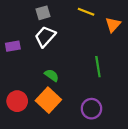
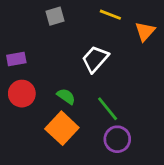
white trapezoid: (45, 37) -> (95, 59), moved
green line: (98, 67) -> (108, 109), moved, turned -30
red circle: (17, 101) -> (22, 94), moved

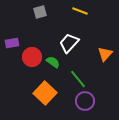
orange triangle: (145, 31) -> (105, 54), moved
red circle: (22, 94) -> (32, 57), moved
green semicircle: (66, 96) -> (53, 62), moved

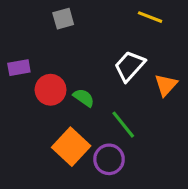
yellow line: (80, 11) -> (150, 17), moved
white trapezoid: (69, 43) -> (130, 66), moved
purple circle: (85, 101) -> (109, 159), moved

